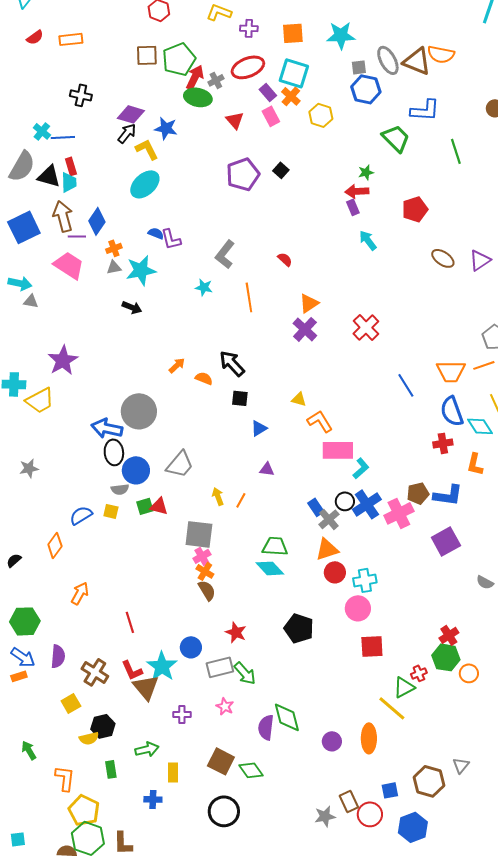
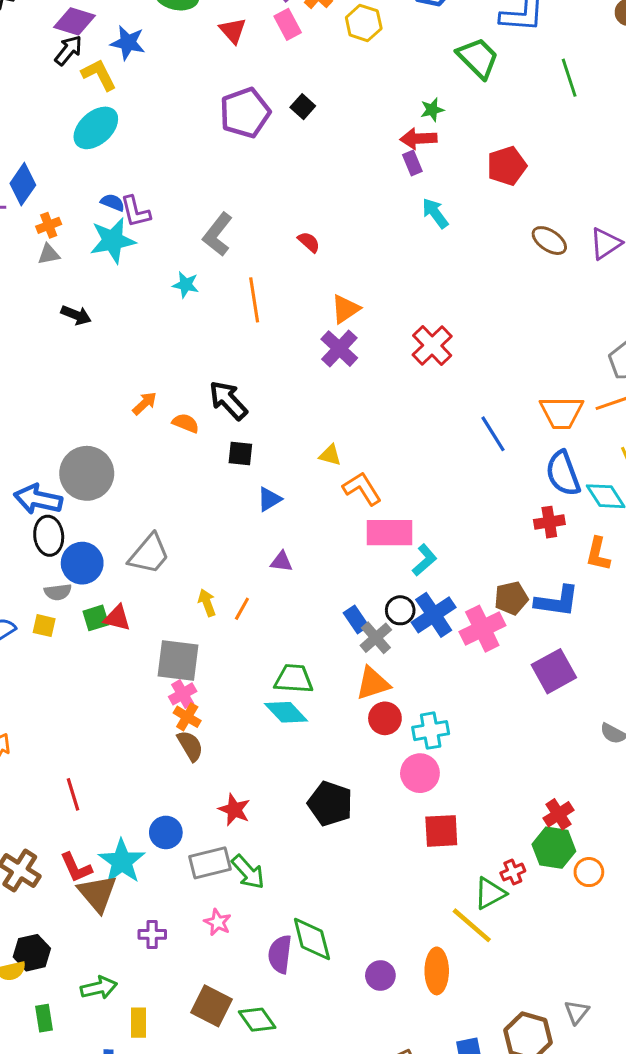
cyan star: (141, 270) -> (113, 241), moved

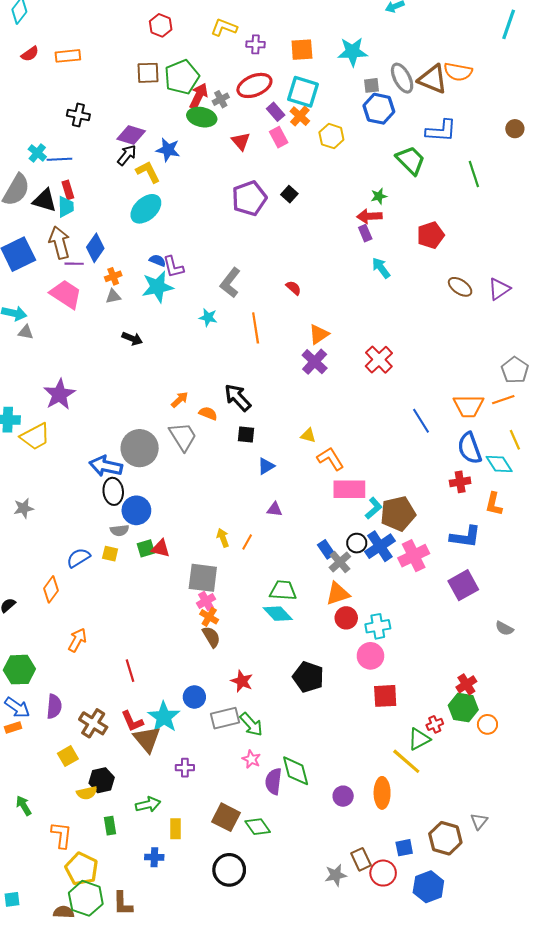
gray trapezoid: (149, 554) -> (183, 437), moved, turned -72
brown pentagon: (511, 598) -> (398, 514), moved, size x1.5
pink star: (218, 922) -> (251, 759), moved

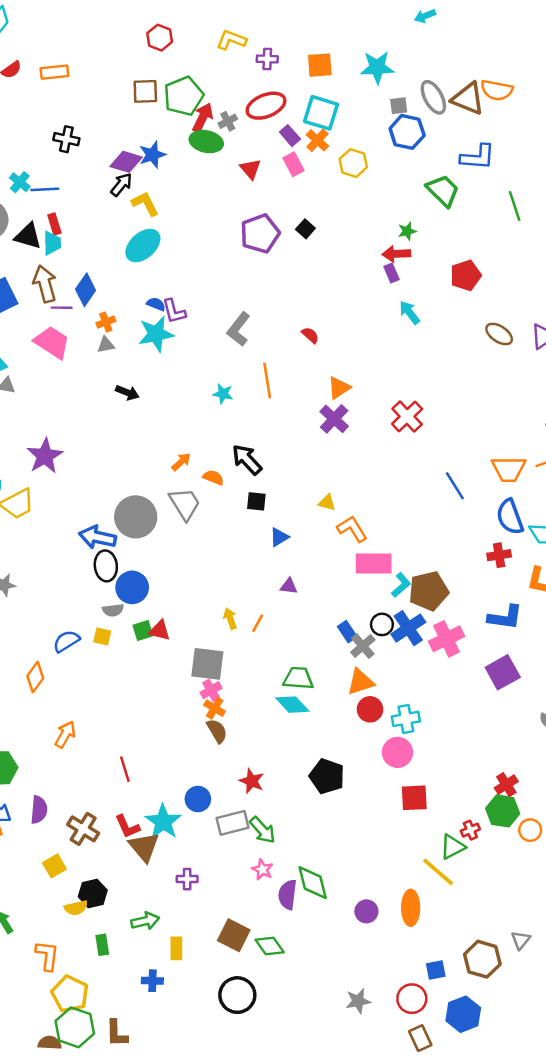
blue star: (168, 150) -> (152, 155), moved, turned -30
cyan star: (208, 317) -> (223, 394), moved
brown rectangle: (361, 859) -> (420, 1038), moved

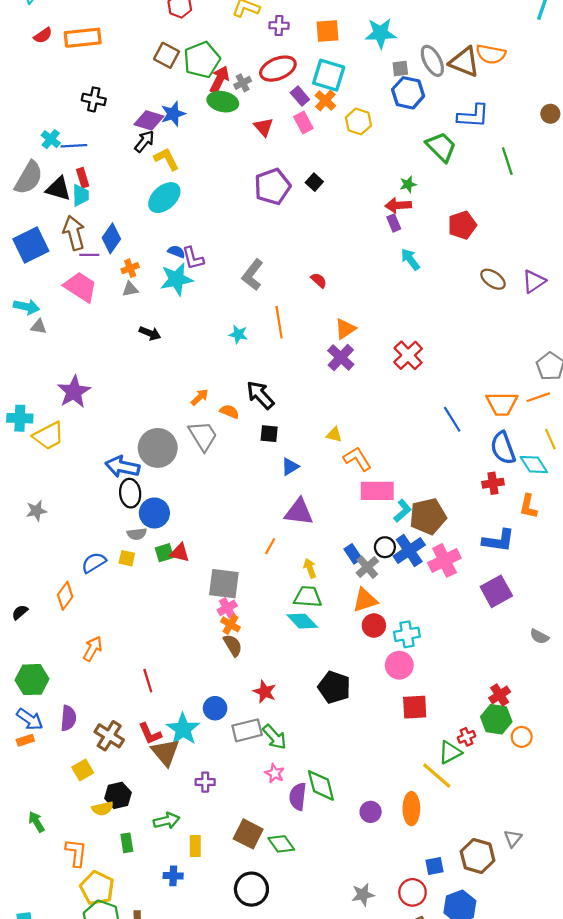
orange rectangle: (54, 72) -> (83, 38), size x1.4
brown square: (145, 91) -> (167, 55), turned 30
purple triangle: (289, 586) -> (299, 512), size x1.8
yellow arrow: (230, 618) -> (310, 568), moved

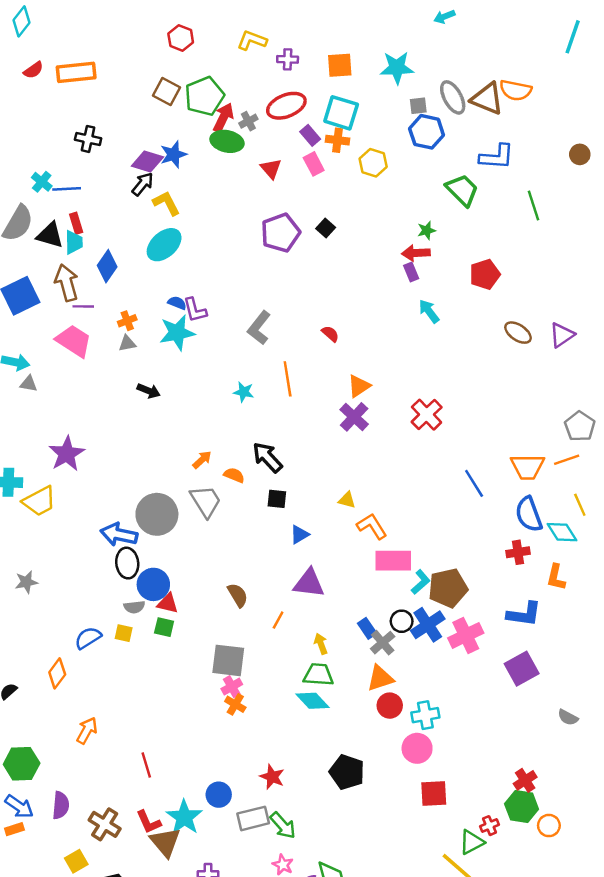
orange cross: (325, 101) -> (337, 140), turned -35
blue diamond: (111, 238) -> (107, 266), moved
green square: (164, 553) -> (164, 627), turned 30
red triangle: (180, 553) -> (168, 603), moved
brown semicircle: (233, 645) -> (238, 595), moved

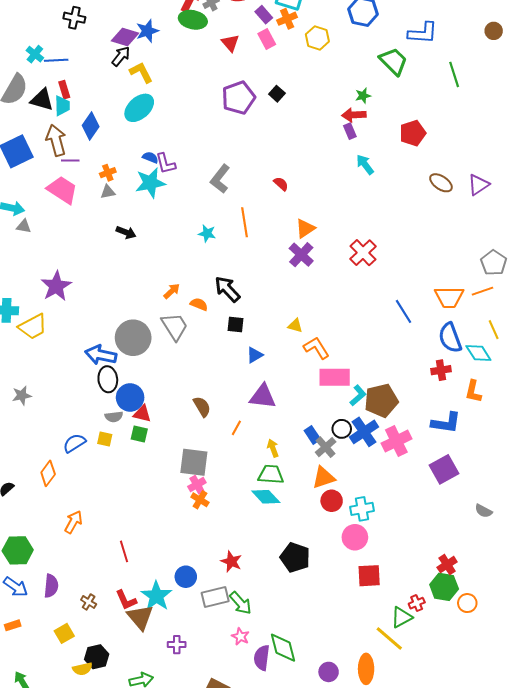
orange cross: (337, 140) -> (287, 19), turned -30
brown cross: (105, 824) -> (89, 602), size x0.6
orange rectangle: (14, 829) -> (13, 625), moved

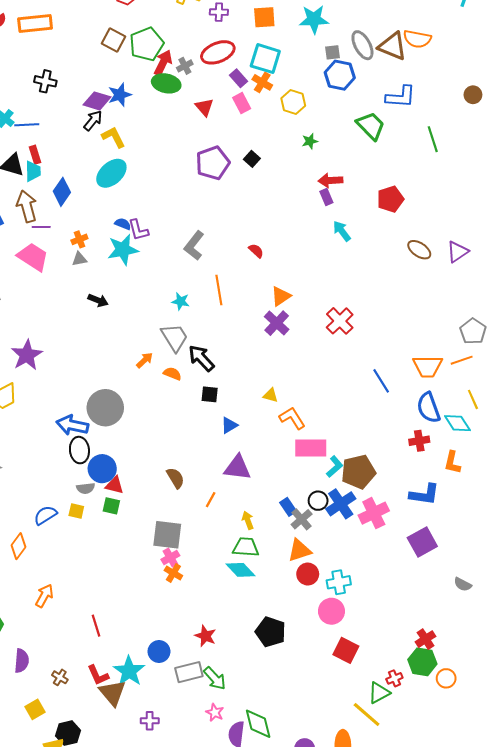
orange cross: (287, 19) -> (262, 82), turned -36
green star: (363, 96) -> (310, 141), moved
gray trapezoid: (175, 327) -> (174, 337), moved
red square: (369, 576) -> (346, 650), turned 30

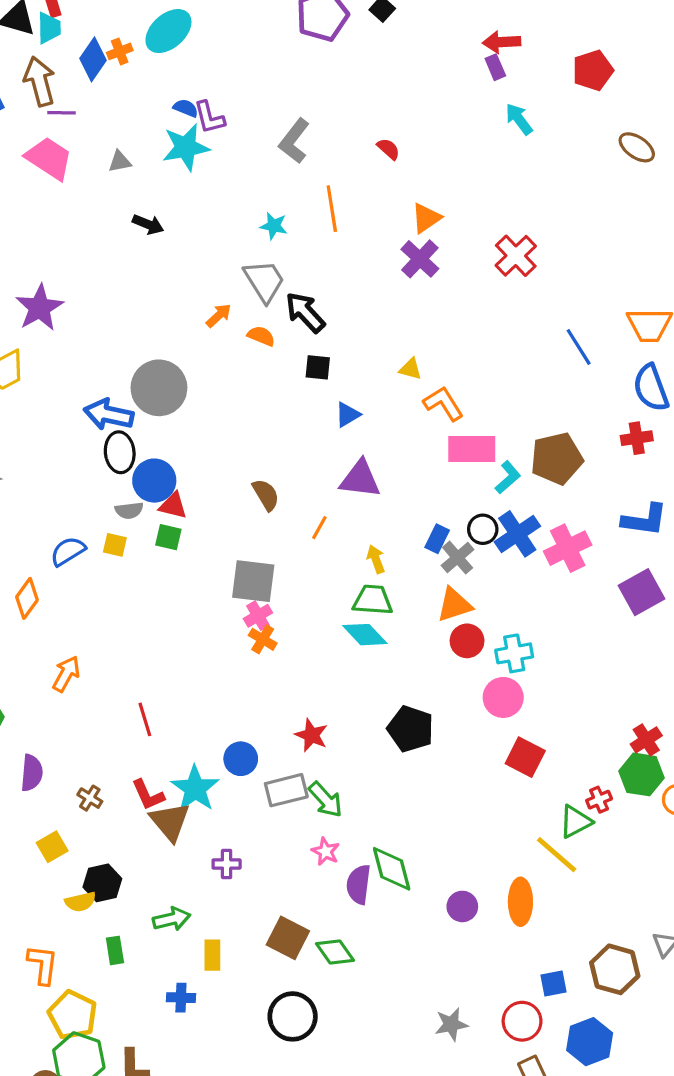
orange cross: (79, 239) -> (120, 51), moved
brown pentagon: (358, 472) -> (557, 459), moved
blue rectangle: (288, 507) -> (437, 539), turned 60

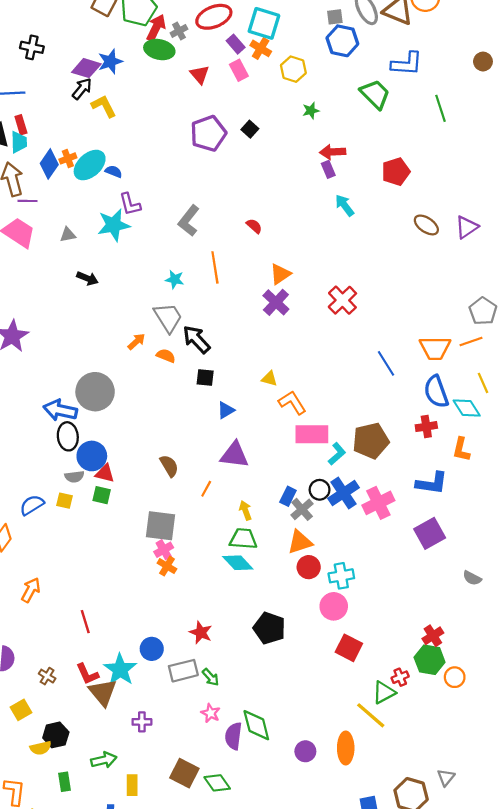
cyan ellipse: (168, 31) -> (90, 165), moved
blue semicircle: (186, 108) -> (114, 172), moved
green arrow: (326, 800) -> (211, 677), size x0.7

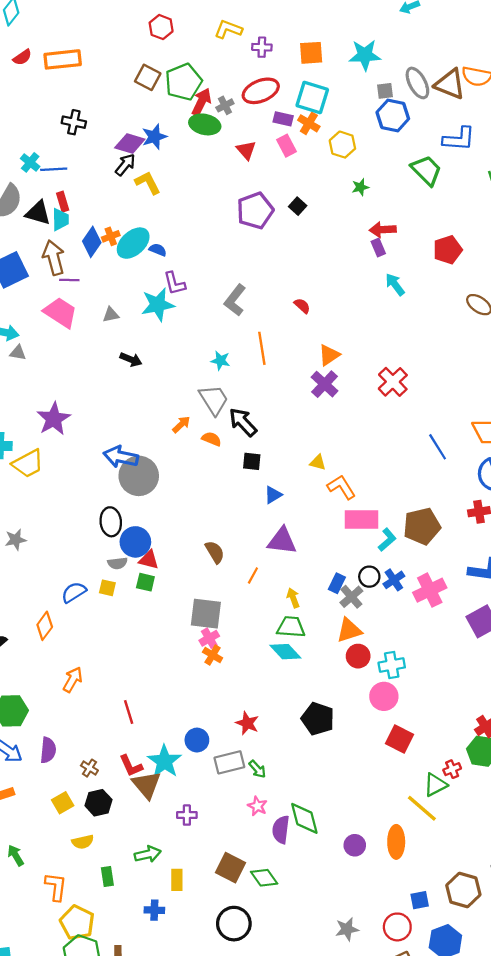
purple rectangle: (236, 44) -> (283, 119), turned -36
blue arrow: (60, 410) -> (121, 457), moved
blue cross: (344, 493) -> (394, 580), size x0.7
black hexagon: (56, 735) -> (98, 803), moved

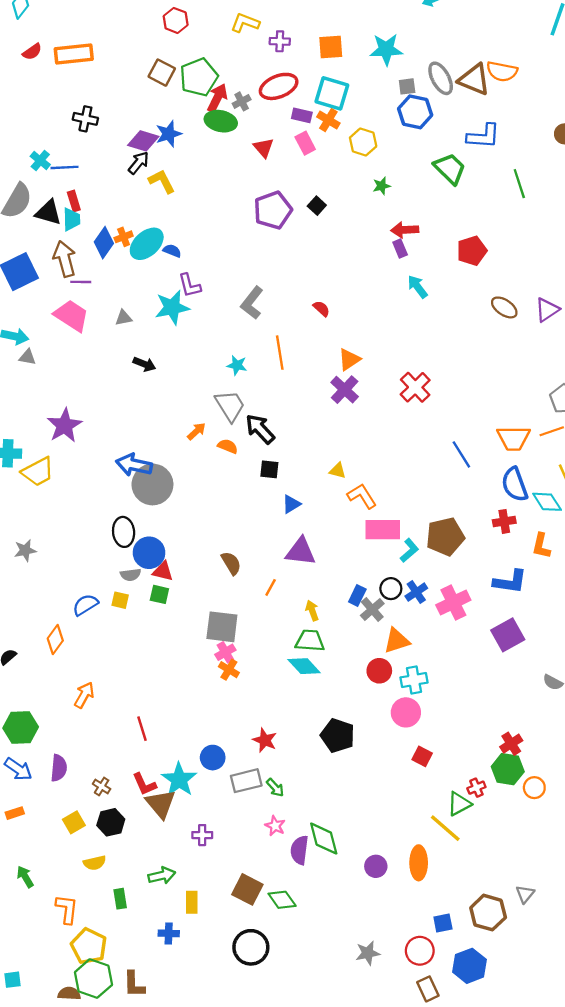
orange triangle: (349, 630) -> (397, 641), moved
red square: (400, 739) -> (422, 756), size x0.7

